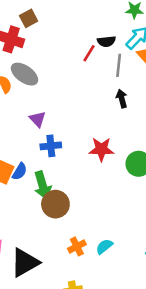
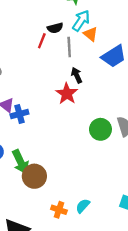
blue cross: (51, 146) -> (19, 114), moved
red star: (101, 149) -> (67, 94), moved, turned -30
orange cross: (77, 246) -> (59, 210), turned -35

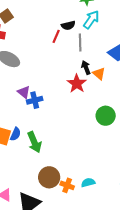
orange triangle: (91, 34) -> (99, 74), moved
brown circle: (34, 176) -> (49, 177), moved
cyan semicircle: (83, 206) -> (88, 183), turned 32

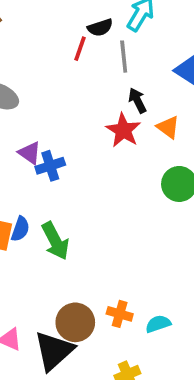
orange triangle: (99, 74) -> (168, 127), moved
brown circle: (49, 177) -> (75, 322), moved
cyan semicircle: (88, 183) -> (158, 324), moved

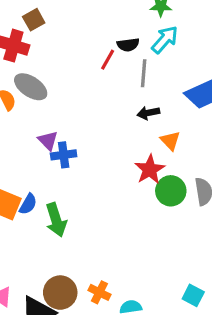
black arrow: (137, 101) -> (148, 113), turned -85
red star: (123, 130) -> (150, 170), moved

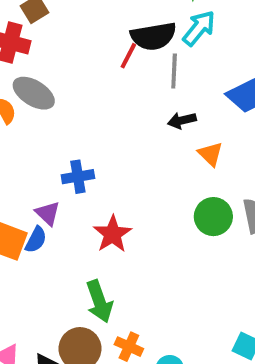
black semicircle: (128, 45) -> (153, 36), size x1.6
purple triangle: (48, 141) -> (48, 213), moved
red star: (150, 170) -> (112, 234), moved
green arrow: (56, 220) -> (99, 301), moved

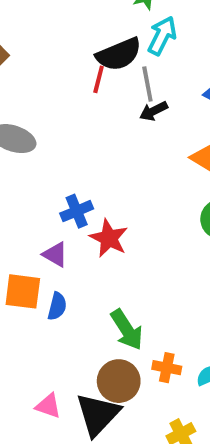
black arrow: (182, 120) -> (154, 111), moved
red star: (112, 234) -> (109, 238), moved
blue semicircle: (36, 240) -> (57, 306), moved

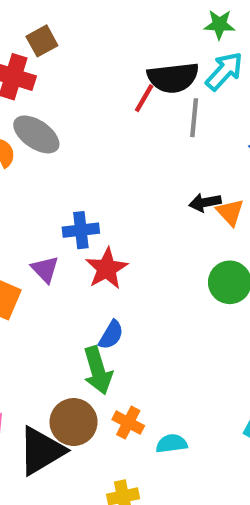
black arrow: (154, 111) -> (205, 202), moved
blue semicircle: (57, 306) -> (111, 335), moved

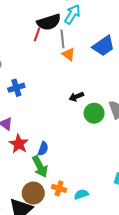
black arrow: (205, 202) -> (76, 97), moved
orange triangle: (230, 212) -> (69, 54), moved
blue cross: (81, 230) -> (16, 88), moved
red star: (107, 269) -> (19, 144), moved

